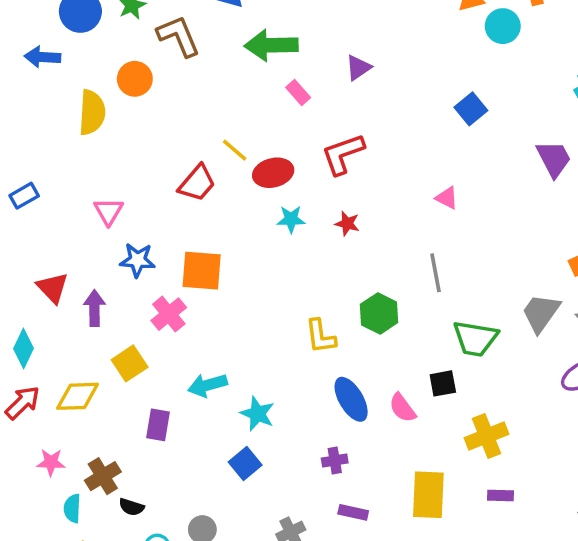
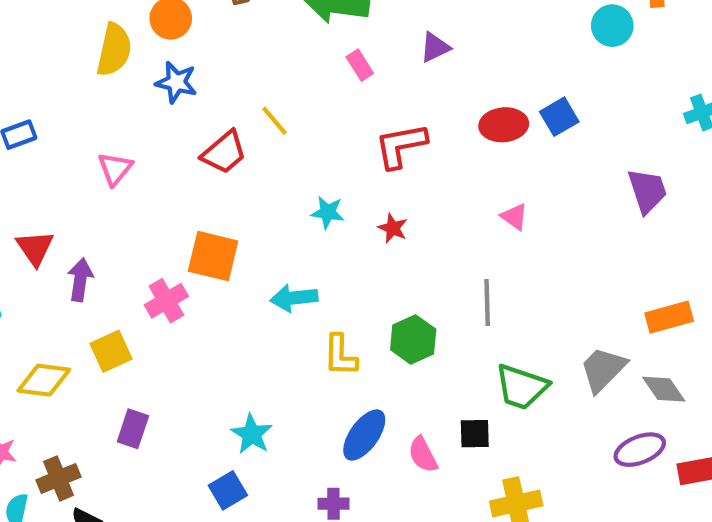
red ellipse: (273, 173) -> (504, 125), moved
blue star: (137, 260) -> (176, 82), moved
cyan arrow: (207, 385) -> (294, 298), moved
blue ellipse: (351, 399) -> (364, 435), turned 57

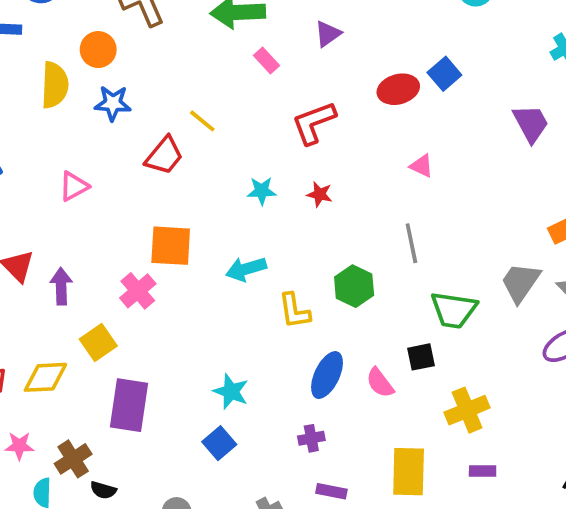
pink triangle: (115, 169) -> (74, 186), turned 32
purple rectangle: (133, 429) -> (129, 405), size x1.6

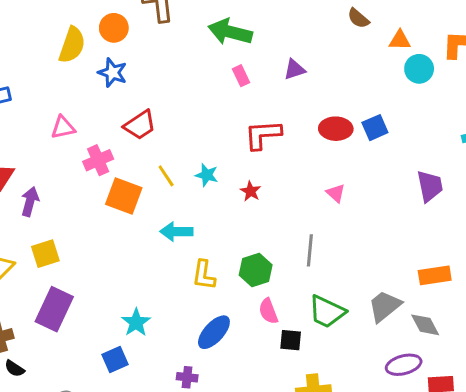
yellow line: (202, 121) -> (166, 176), moved
pink cross: (138, 291) -> (98, 160), moved
pink semicircle: (380, 383) -> (268, 311), moved

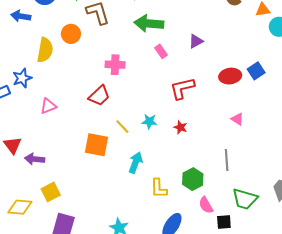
blue star: (112, 73) -> (22, 78), moved, turned -30
pink cross: (98, 160) -> (115, 65), moved, turned 36
purple arrow: (30, 202) -> (35, 159), turned -90
cyan arrow: (176, 232) -> (136, 163), turned 120

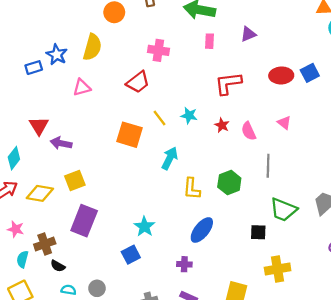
yellow semicircle: (45, 50) -> (92, 47), moved
pink rectangle: (161, 51) -> (209, 41), turned 32
blue star: (22, 78) -> (57, 55), turned -30
pink semicircle: (206, 205) -> (249, 131), moved

